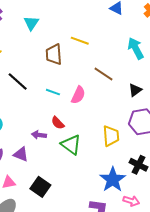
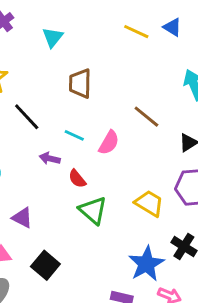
yellow line: (80, 41) -> (136, 32), moved
purple arrow: (39, 135) -> (50, 158), moved
yellow trapezoid: (111, 136) -> (149, 203), turned -60

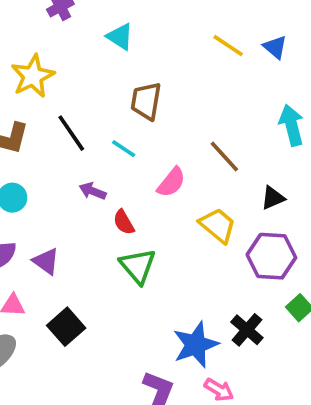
cyan triangle: (53, 37) -> (120, 37), turned -45
cyan line: (74, 135) -> (124, 149), moved
yellow trapezoid: (149, 203) -> (218, 225), moved

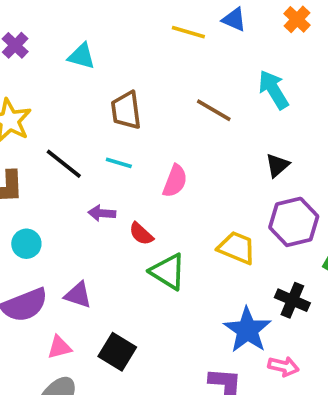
brown line: (224, 156) -> (214, 110), moved
yellow trapezoid: (218, 225) -> (237, 248), moved

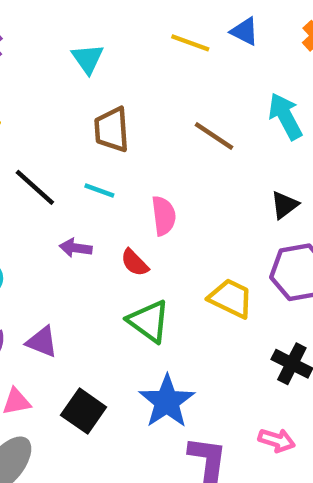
cyan triangle: (82, 56) -> (88, 59), moved, turned 36
pink semicircle: (175, 181) -> (164, 216), turned -32
red semicircle: (141, 234) -> (135, 263), moved
blue star: (247, 330) -> (167, 401), moved

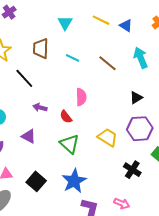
blue triangle: (245, 31) -> (126, 26), moved
cyan triangle: (88, 59) -> (65, 23), moved
brown trapezoid: (112, 130) -> (41, 49), moved
cyan line: (99, 190) -> (73, 58), moved
purple triangle: (42, 342) -> (29, 136), moved

